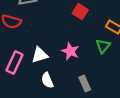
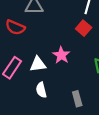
pink star: (70, 51) -> (61, 55), moved

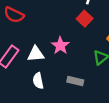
gray rectangle: (77, 99) -> (75, 81), moved, turned -64

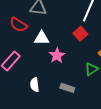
white triangle: (36, 54) -> (42, 38), moved

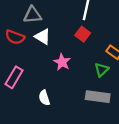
white triangle: (42, 38) -> (43, 37), moved, turned 42
gray rectangle: (67, 88) -> (98, 97), moved, size x1.5

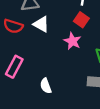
pink star: (62, 62) -> (72, 41), moved

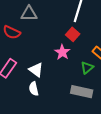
white triangle: (41, 24) -> (36, 70), moved

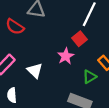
white semicircle: (34, 89) -> (12, 95), moved

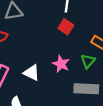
pink star: (66, 56) -> (61, 64), moved

